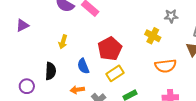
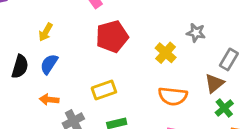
red pentagon: (110, 49) -> (112, 37), moved
blue semicircle: (83, 66) -> (49, 64), moved, turned 42

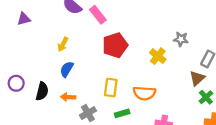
black semicircle: (20, 67) -> (42, 91), moved
yellow rectangle: (104, 90) -> (111, 88), turned -60
orange semicircle: (173, 96) -> (144, 93), moved

